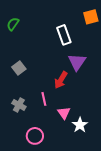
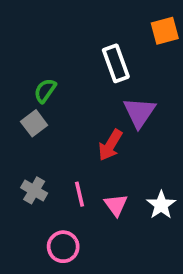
green semicircle: (13, 24) -> (45, 91), moved
pink line: (44, 99) -> (79, 194), moved
white star: (80, 125) -> (161, 205), moved

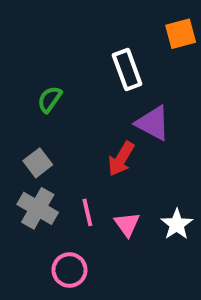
purple triangle: (139, 112) -> (153, 123), turned -36
gray square: (34, 123) -> (38, 163), moved
gray cross: (34, 190) -> (38, 208), size x1.4

